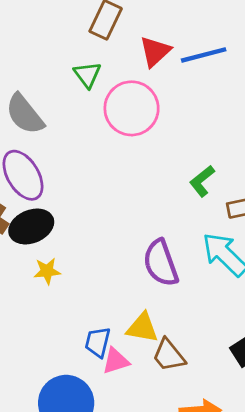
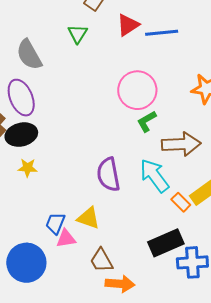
pink circle: (132, 108) -> (137, 90), moved
brown trapezoid: (169, 355) -> (101, 260), moved

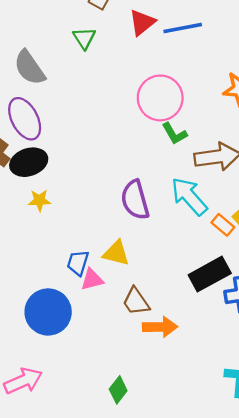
green L-shape: (147, 121) -> (174, 134), turned -85

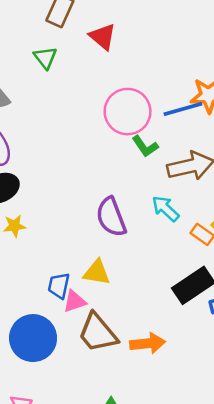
red triangle: (142, 22) -> (103, 37), turned -36
blue line: (183, 28) -> (183, 109), moved
cyan arrow: (189, 196) -> (166, 209), size x0.7
brown trapezoid: (136, 301) -> (98, 333), moved, size x1.4

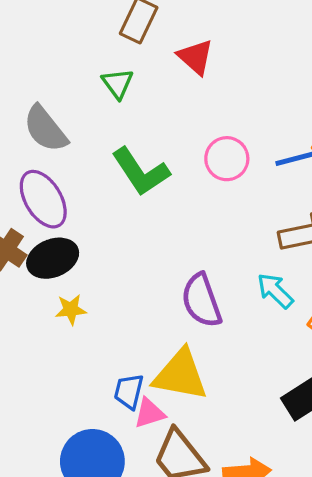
pink circle: (128, 112) -> (227, 159), size x0.7
green L-shape: (145, 146) -> (141, 172), moved, size x1.6
yellow triangle: (97, 273) -> (180, 375), size x1.5

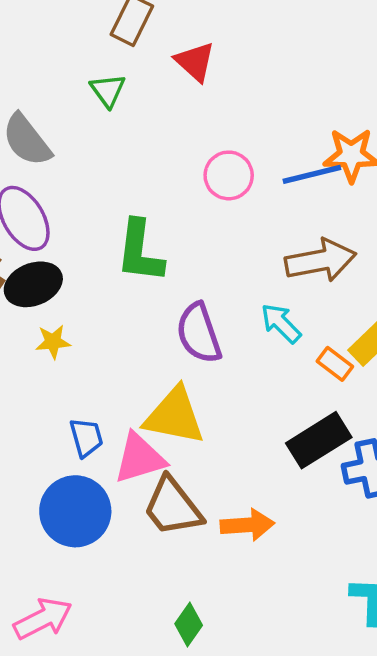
green L-shape: (141, 172) -> (140, 251), moved, turned 40
blue trapezoid: (129, 391) -> (86, 437), moved, turned 150
pink triangle: (150, 413) -> (140, 458), size x1.5

